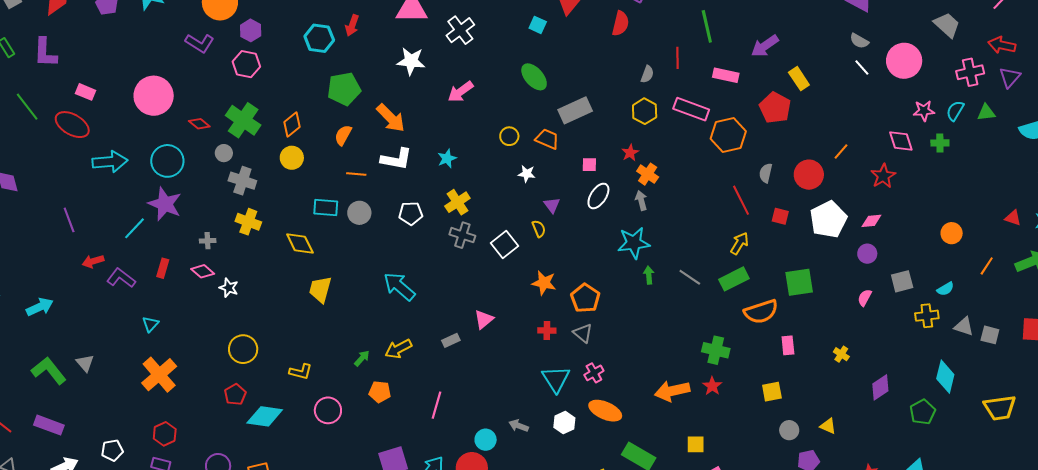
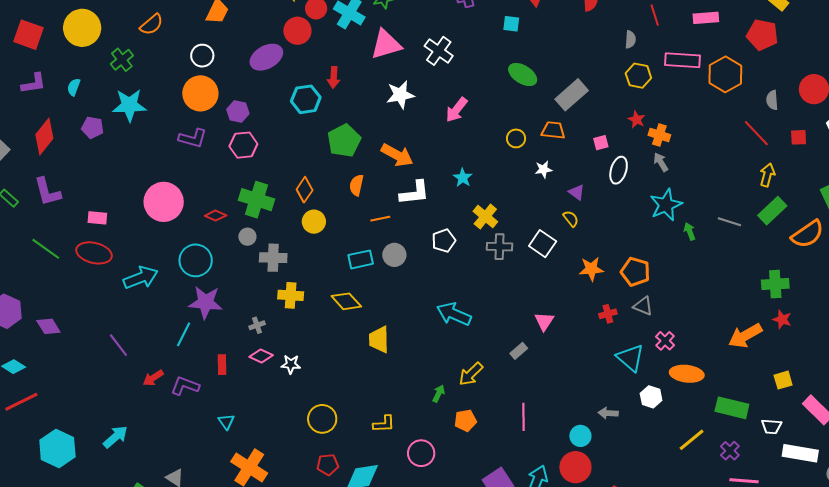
red pentagon: (235, 394) -> (328, 465), turned -30

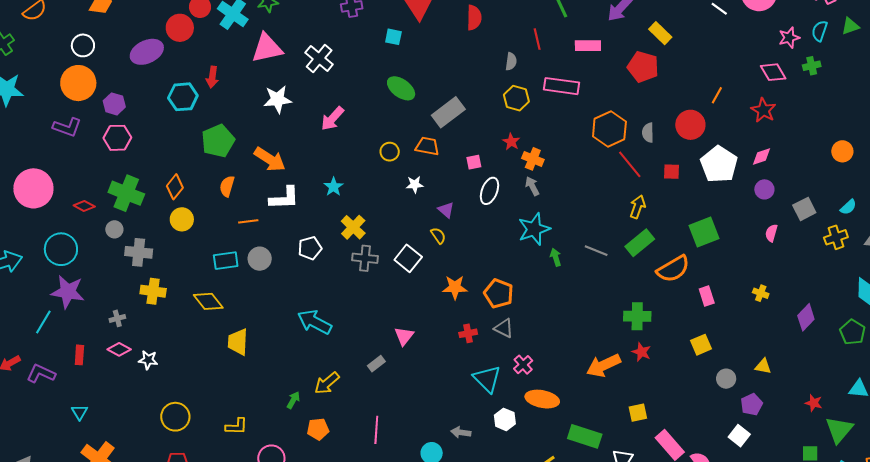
orange hexagon: (725, 74) -> (609, 129), moved

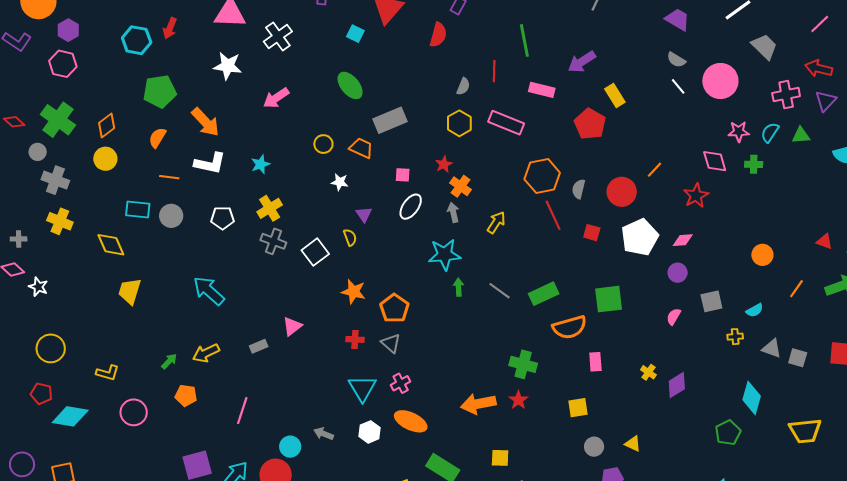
yellow arrow: (637, 207) -> (496, 222), moved
yellow cross: (836, 237) -> (735, 337), size x0.7
purple diamond: (806, 317) -> (677, 385), moved

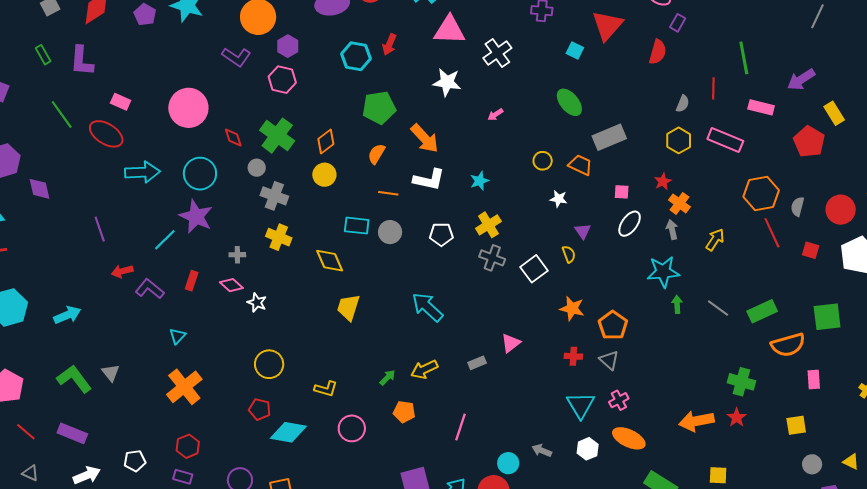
pink arrow: (276, 98) -> (495, 115), size x0.6
red diamond: (14, 122) -> (233, 137), turned 30

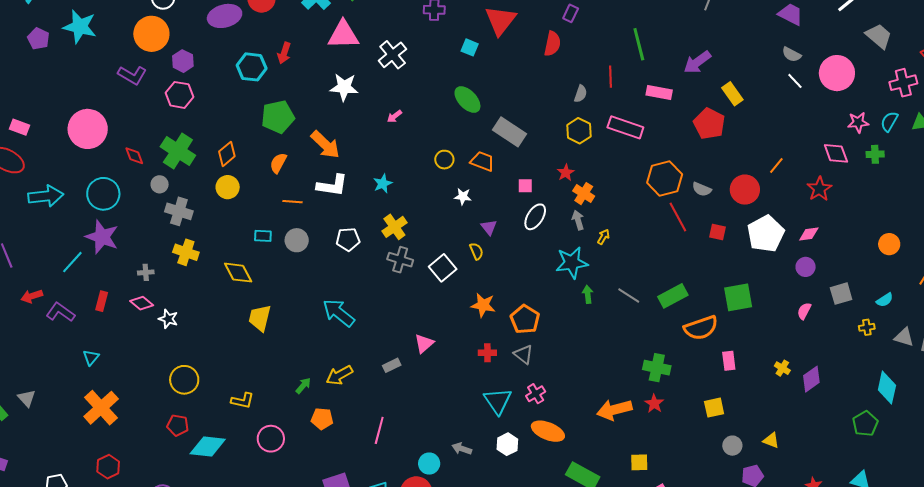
gray rectangle: (609, 137) -> (509, 132), turned 60
gray semicircle: (798, 207) -> (702, 189), turned -78
cyan rectangle: (357, 226) -> (263, 236), size x0.7
yellow arrow: (715, 240) -> (604, 237), moved, size x0.7

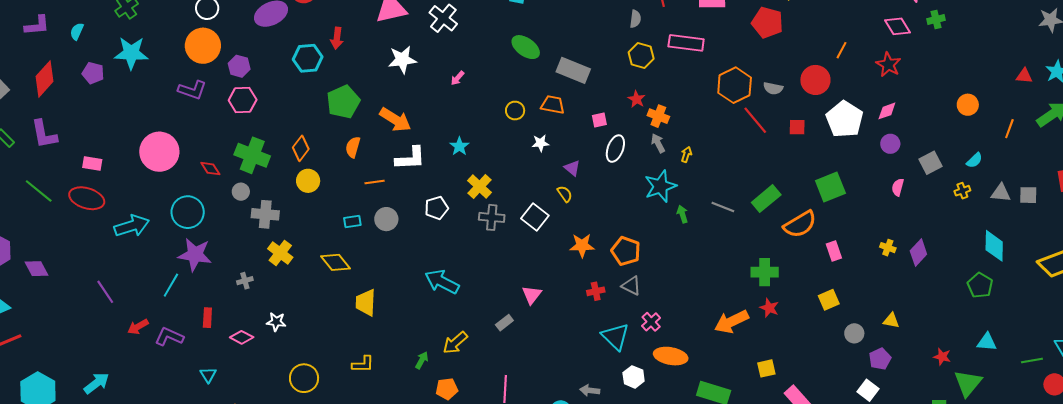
yellow cross: (186, 252) -> (280, 253), turned 30
pink diamond: (142, 303) -> (242, 337), moved
yellow L-shape: (242, 401) -> (363, 364), moved

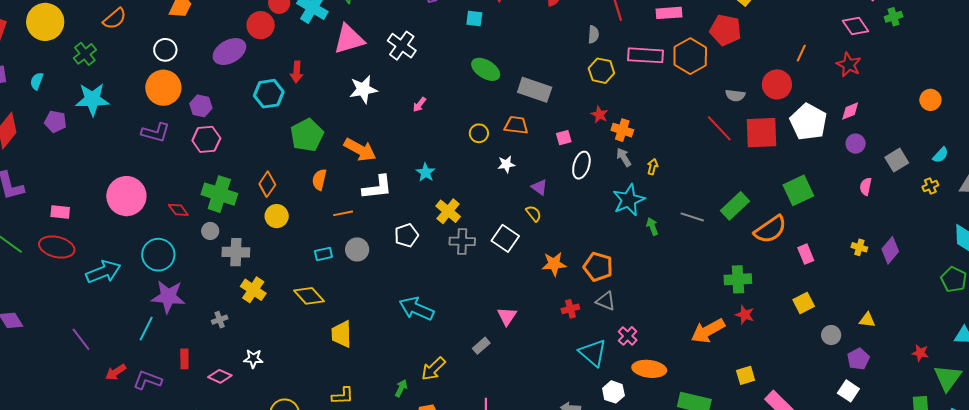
orange hexagon: (735, 85) -> (690, 56), moved
red square: (797, 127) -> (762, 133), size x2.0

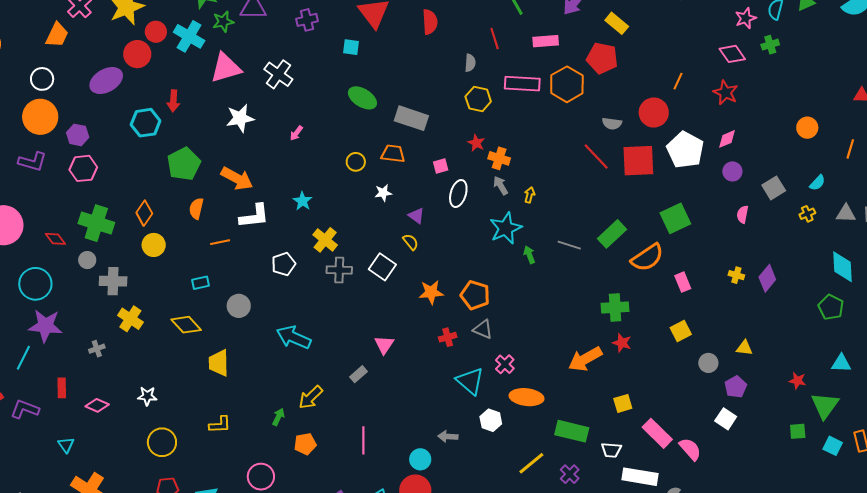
gray circle: (357, 249) -> (239, 306), moved
white star: (253, 359) -> (147, 396), moved

